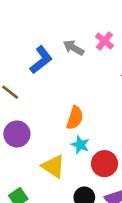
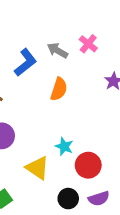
orange semicircle: (75, 118) -> (59, 89), moved

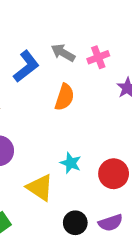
pink cross: (88, 44) -> (98, 57), moved, turned 30
red circle: (88, 165) -> (114, 174), moved

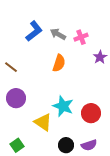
blue L-shape: (26, 66) -> (34, 31), moved
cyan star: (71, 163) -> (63, 106), size x1.5

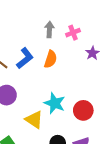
blue L-shape: (34, 31) -> (25, 58), moved
gray arrow: (58, 34) -> (49, 30), turned 63

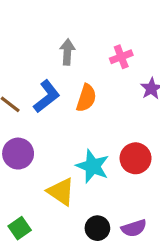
gray arrow: (49, 30) -> (67, 52), moved
red circle: (83, 110) -> (136, 158), moved

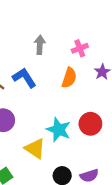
blue L-shape: (47, 96) -> (24, 78), turned -85
orange semicircle: (86, 98) -> (69, 78), moved

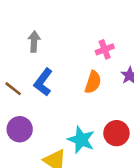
gray arrow: (40, 45) -> (34, 42), moved
blue L-shape: (24, 78) -> (43, 82), turned -110

